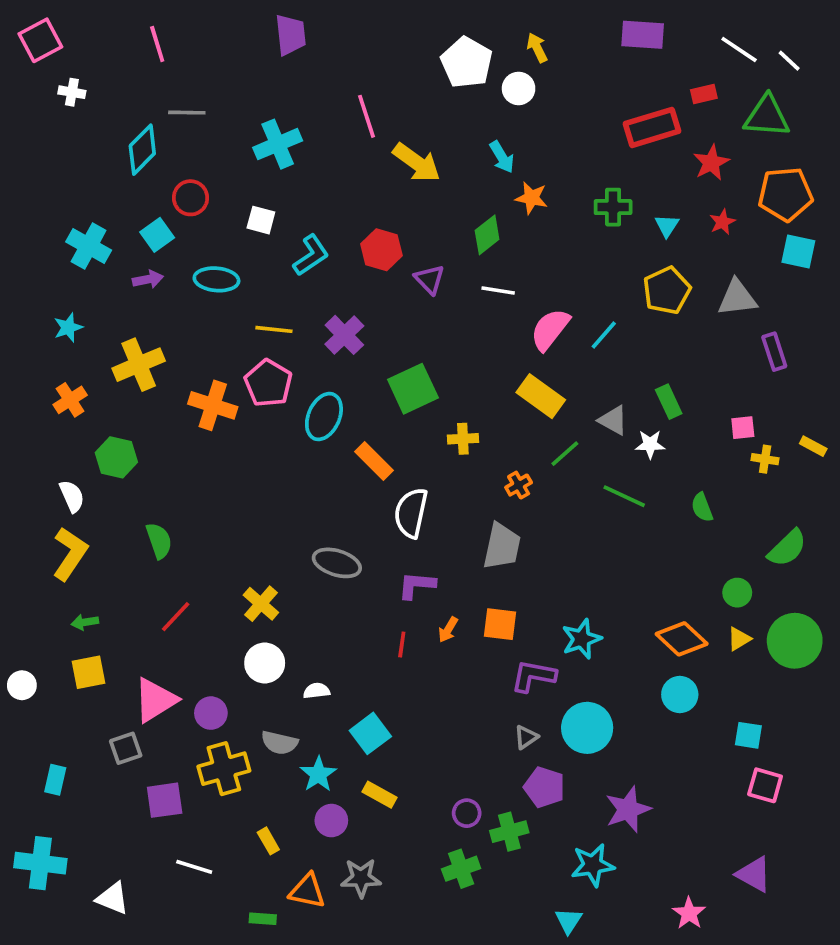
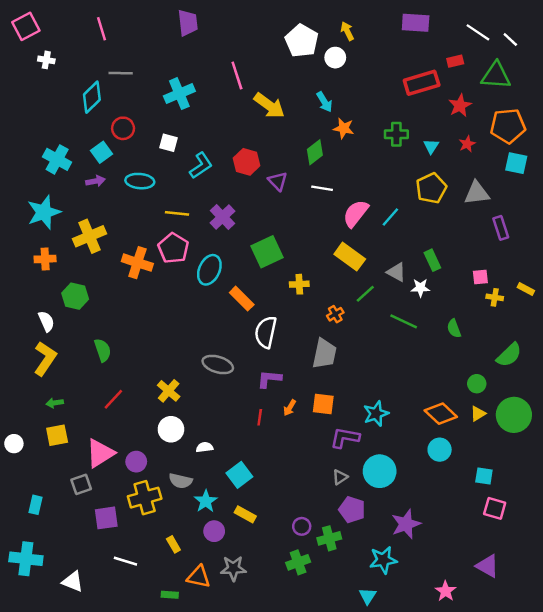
cyan star: (68, 328) -> (44, 212), size x1.8
orange cross: (70, 400) -> (45, 259), turned 30

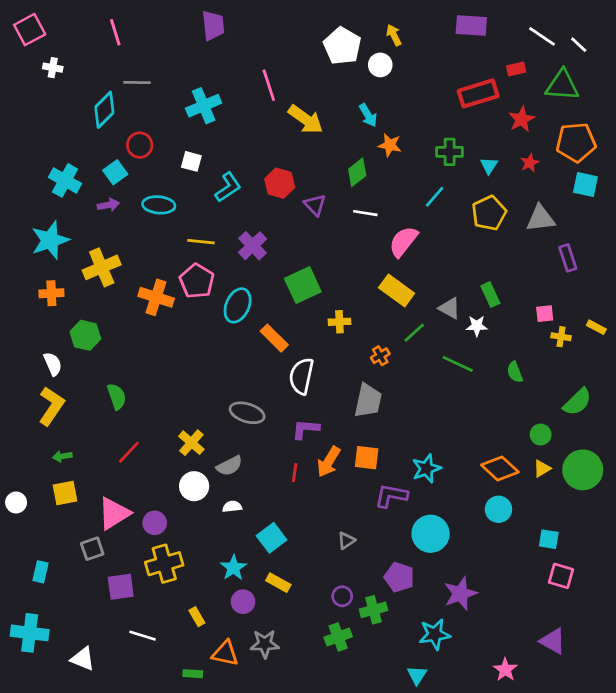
cyan line: (390, 217) -> (435, 197), moved
orange arrow: (290, 408) -> (329, 462), size x1.6
gray triangle: (340, 477) -> (346, 541), moved
gray semicircle: (181, 481) -> (229, 466), moved, turned -40

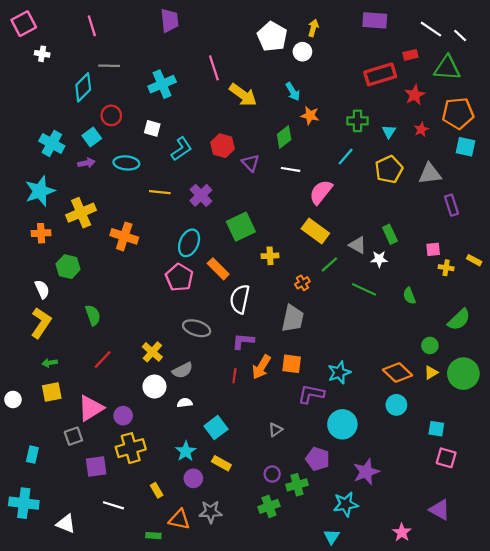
yellow arrow: (394, 35) -> (313, 28), turned 42
pink pentagon: (197, 281) -> (179, 277), moved

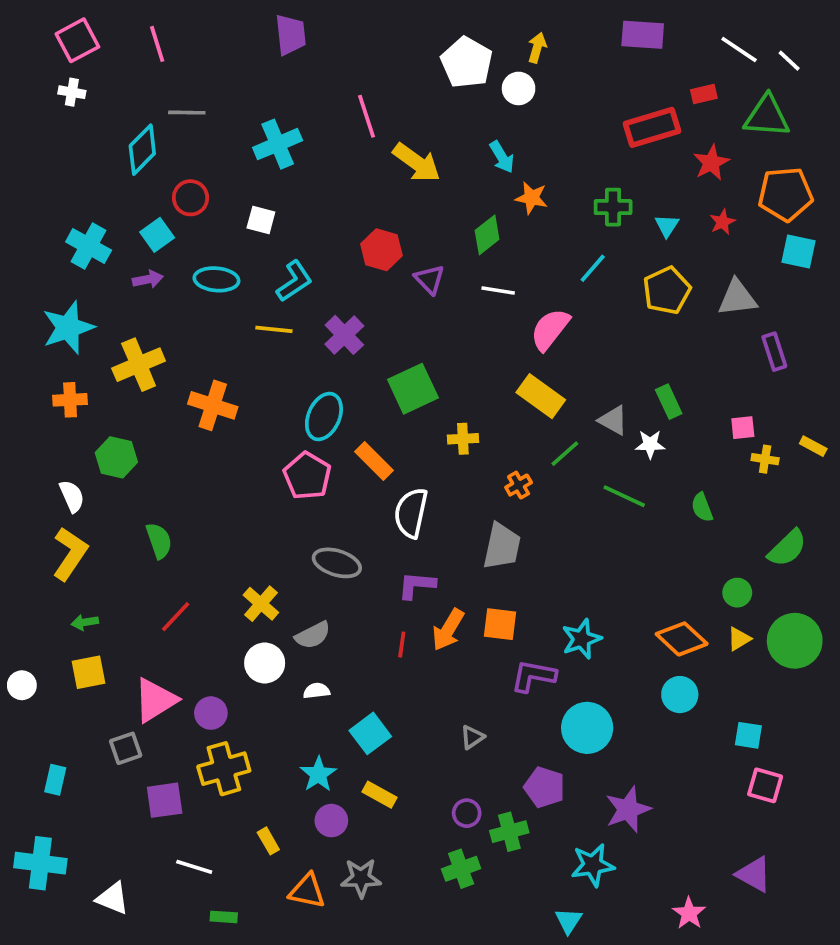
pink square: (24, 24) -> (77, 40), moved
cyan L-shape: (181, 149) -> (294, 281), moved
green rectangle: (153, 536) -> (224, 917), moved

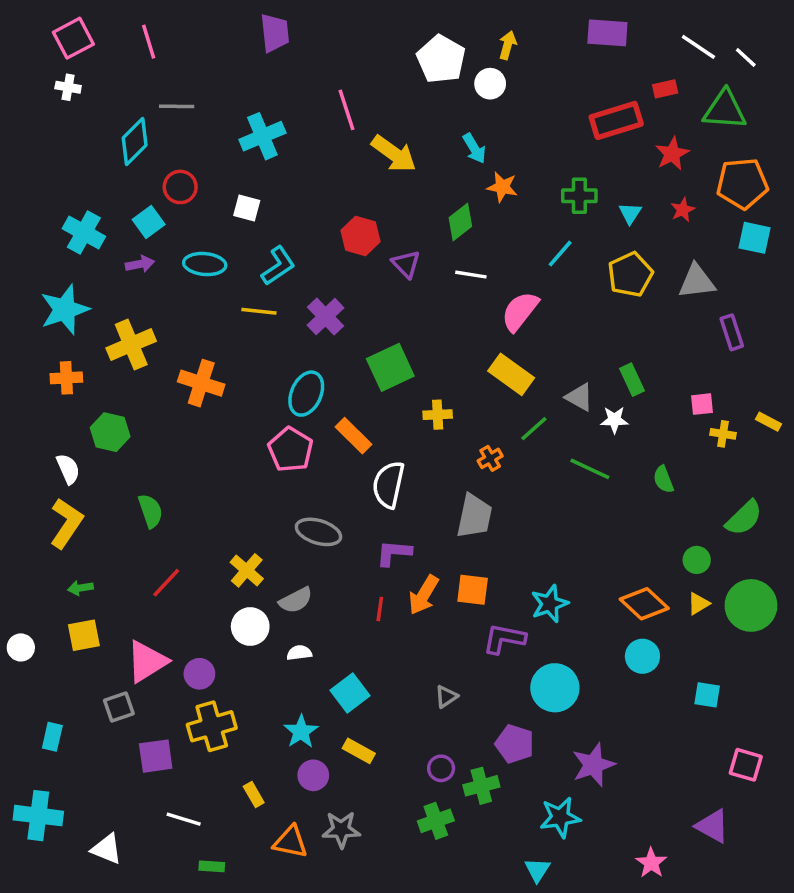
pink square: (765, 785) -> (746, 765), moved

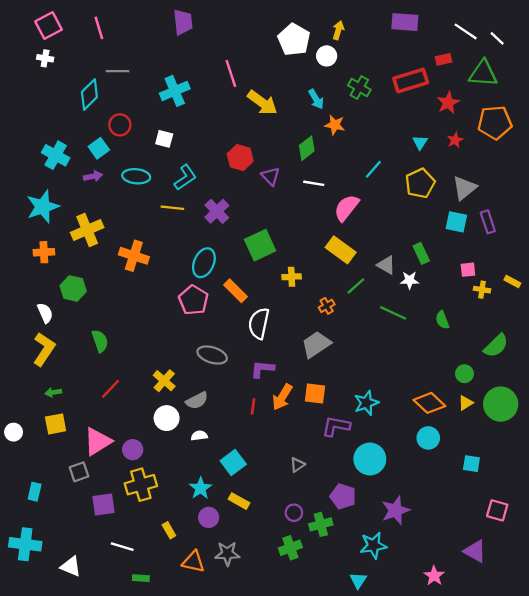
green cross: (579, 196) -> (359, 87), moved, turned 30
cyan square: (755, 238) -> (456, 222), moved
gray triangle: (697, 282) -> (464, 188), turned -32
gray trapezoid: (474, 516) -> (316, 344), turned -136

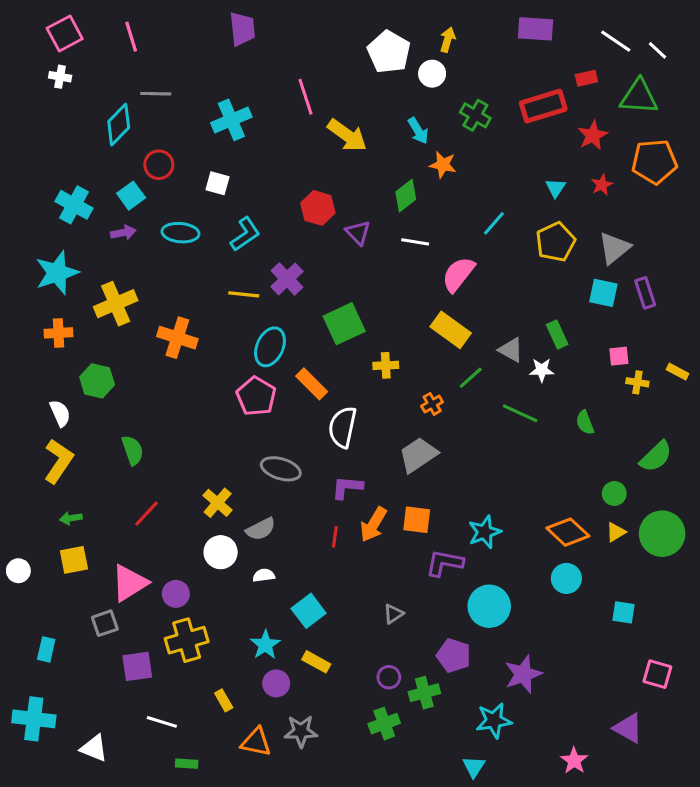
yellow line: (172, 208) -> (244, 294), moved

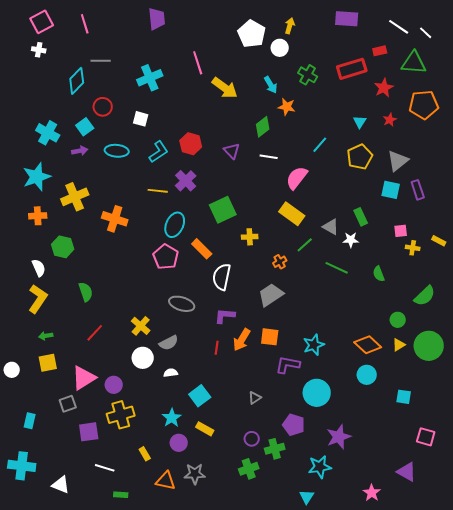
red hexagon: (318, 208) -> (191, 144), moved

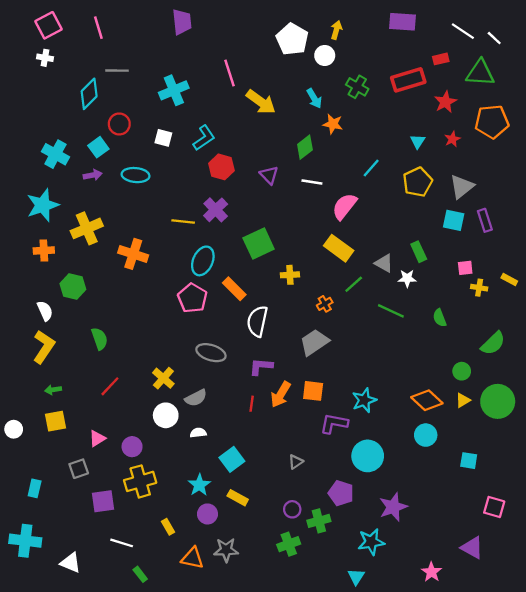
cyan L-shape: (159, 152) -> (204, 138), moved
pink triangle: (84, 378) -> (97, 439), size x0.6
green rectangle: (121, 495) -> (140, 574), turned 48

